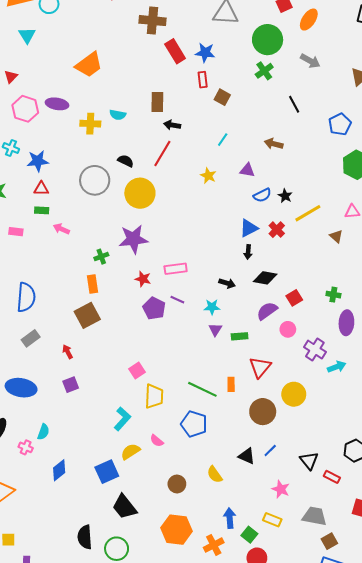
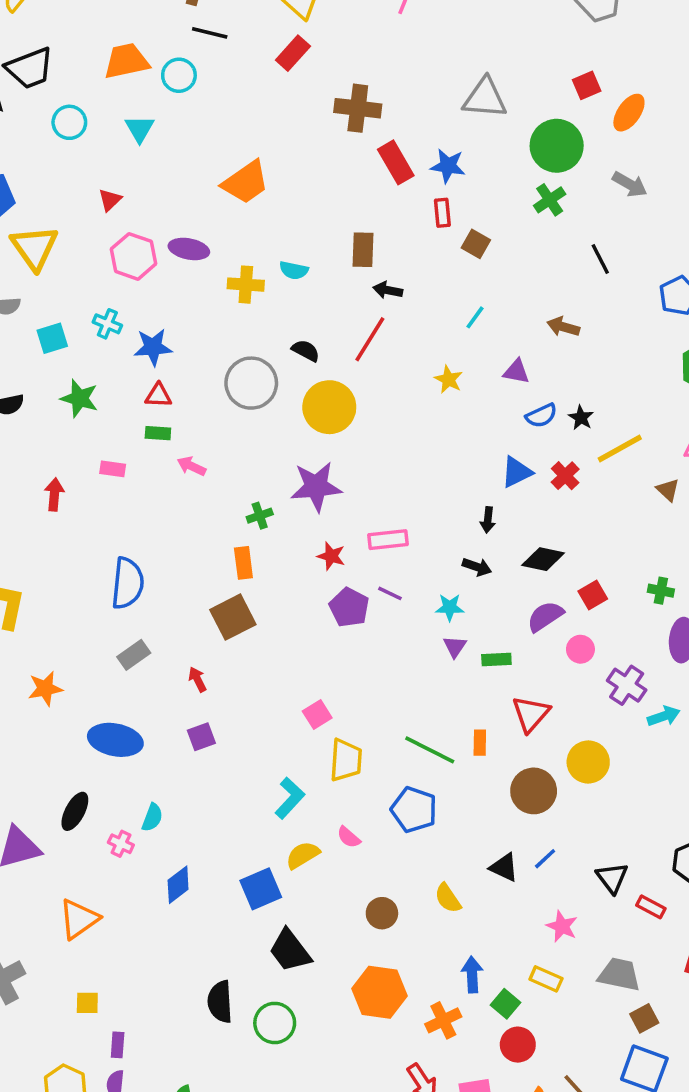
black arrow: (248, 252) -> (488, 520), moved

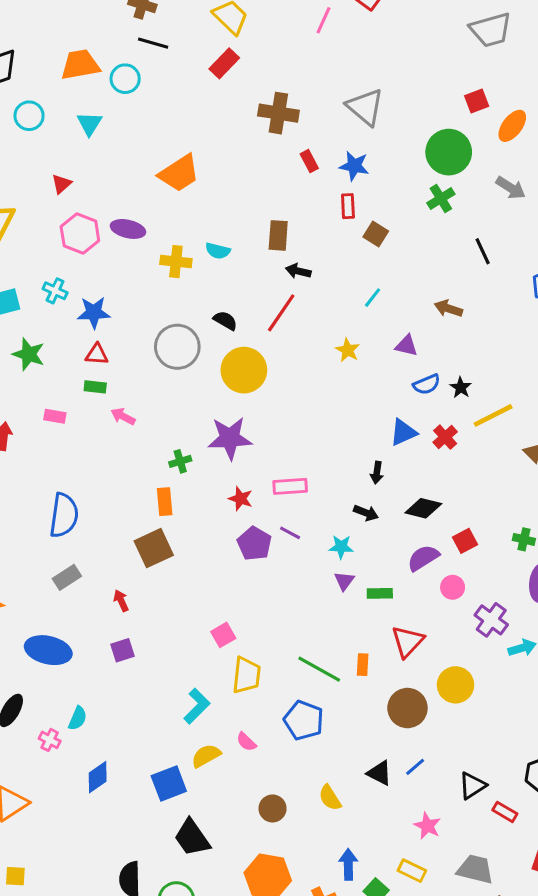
gray triangle: (485, 98) -> (365, 107), moved, turned 33
red rectangle: (396, 162) -> (309, 161), size x0.6
black triangle: (612, 878) -> (472, 786), turned 32

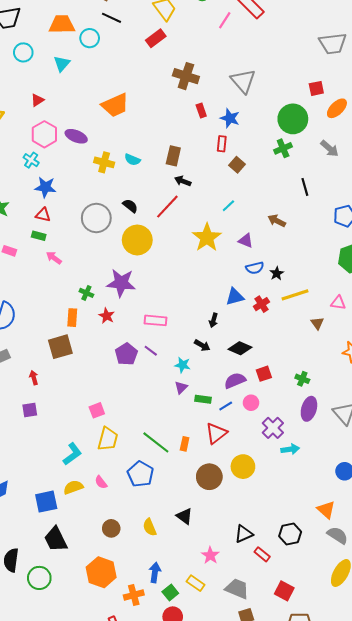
cyan cross: (55, 291) -> (31, 160), moved
yellow star: (348, 350) -> (207, 238), size x1.8
green cross: (180, 461) -> (86, 293), turned 32
red star: (241, 499) -> (107, 316), moved
blue line: (415, 767) -> (226, 406), moved

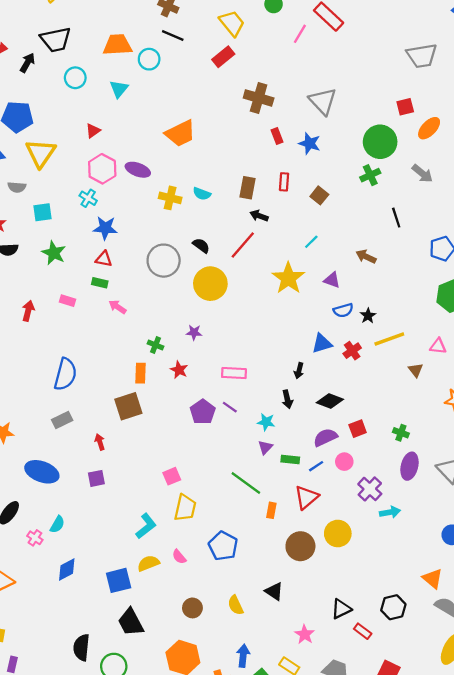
red rectangle: (222, 144) -> (284, 182), moved
purple star: (121, 283) -> (194, 332), size x0.5
black arrow: (202, 345) -> (287, 399), turned 49
green line: (156, 442) -> (246, 483), moved

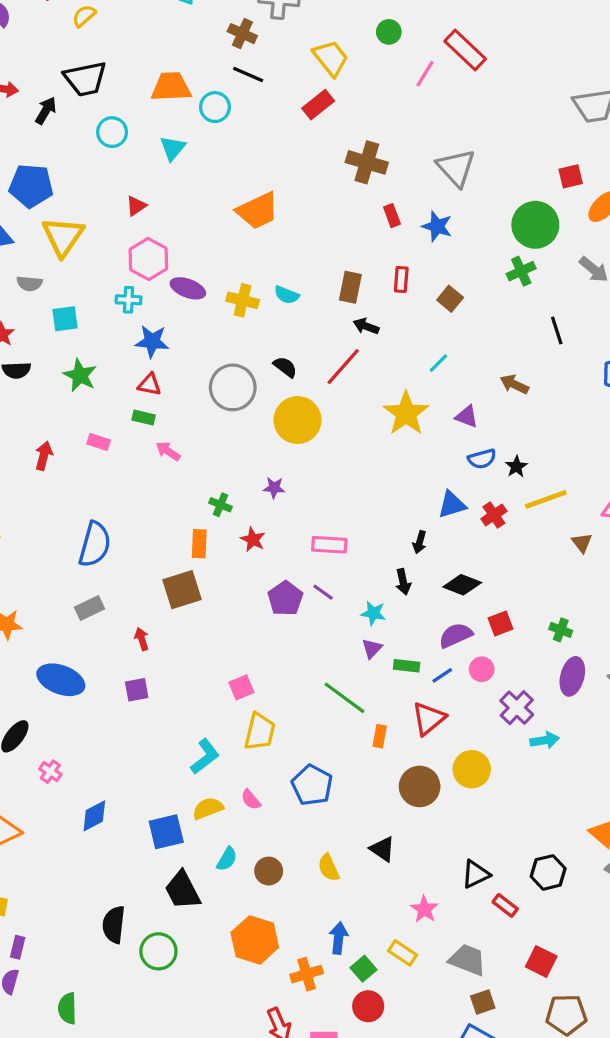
purple ellipse: (138, 170) -> (188, 288), moved
cyan cross: (88, 198) -> (129, 300), turned -30
cyan semicircle: (57, 524) -> (227, 859), moved

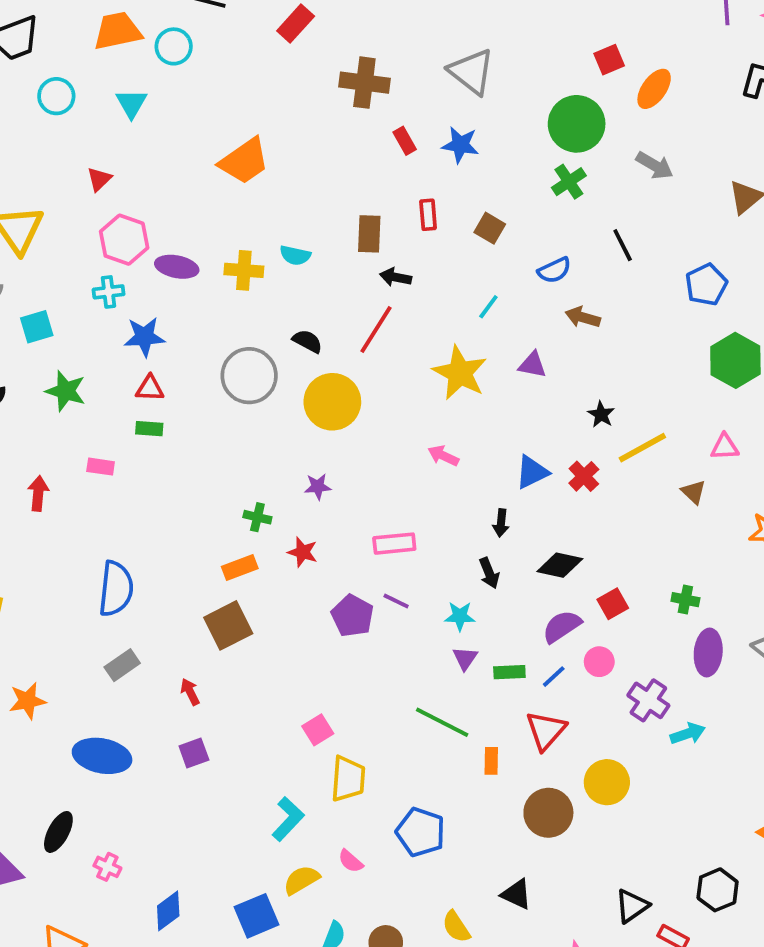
pink arrow: (168, 451) -> (443, 456), moved
blue semicircle: (482, 459) -> (554, 270), moved
orange rectangle: (199, 544) -> (240, 568), turned 76

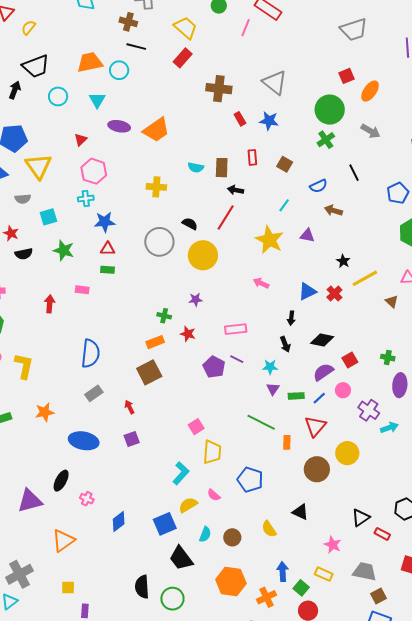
cyan semicircle: (295, 255) -> (196, 167), moved
purple ellipse: (177, 267) -> (119, 126), moved

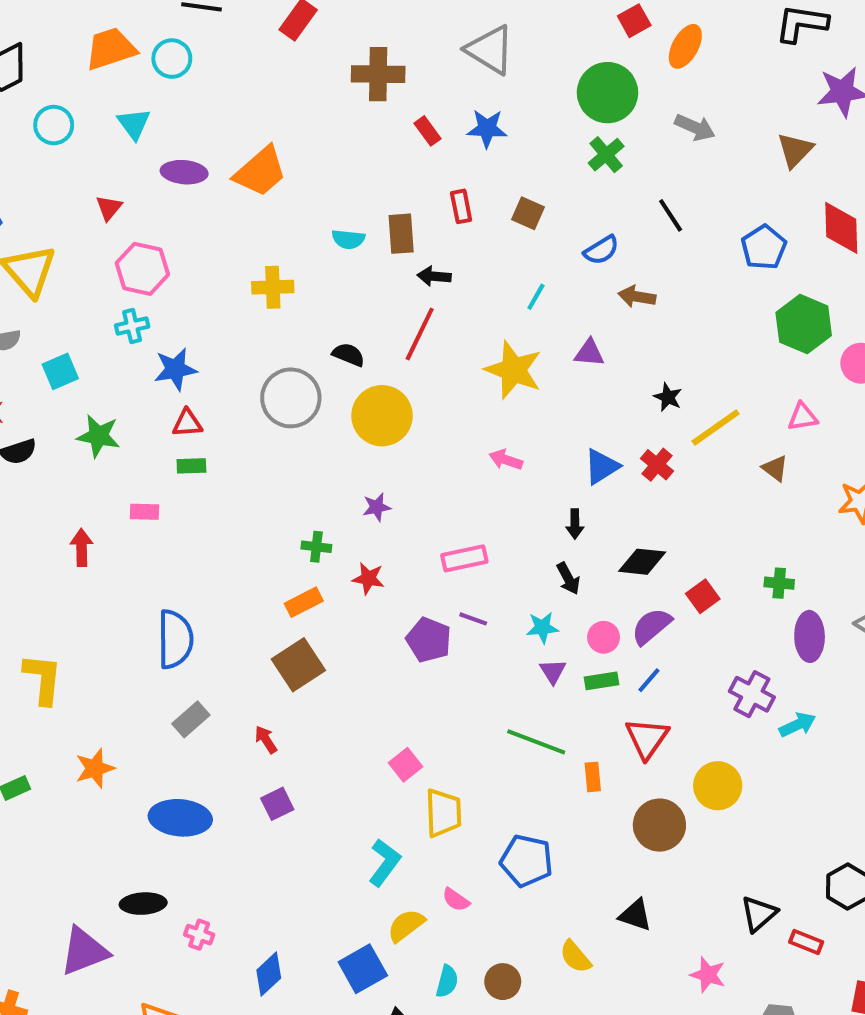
pink circle: (343, 390) -> (604, 637), moved
black ellipse: (61, 481) -> (143, 904), turned 65

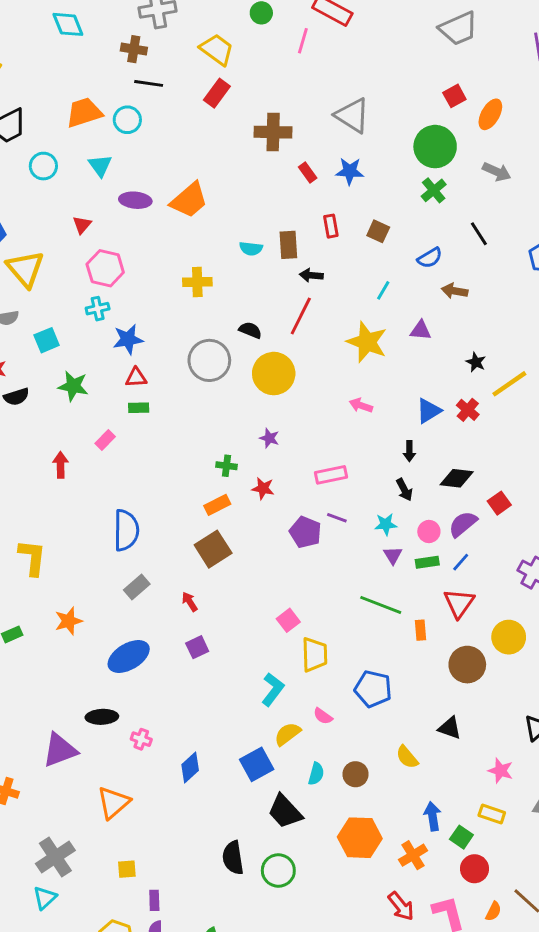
purple star: (377, 507) -> (269, 438), turned 30
pink rectangle: (144, 512) -> (105, 440), turned -48
blue ellipse: (180, 818) -> (129, 656), turned -36

